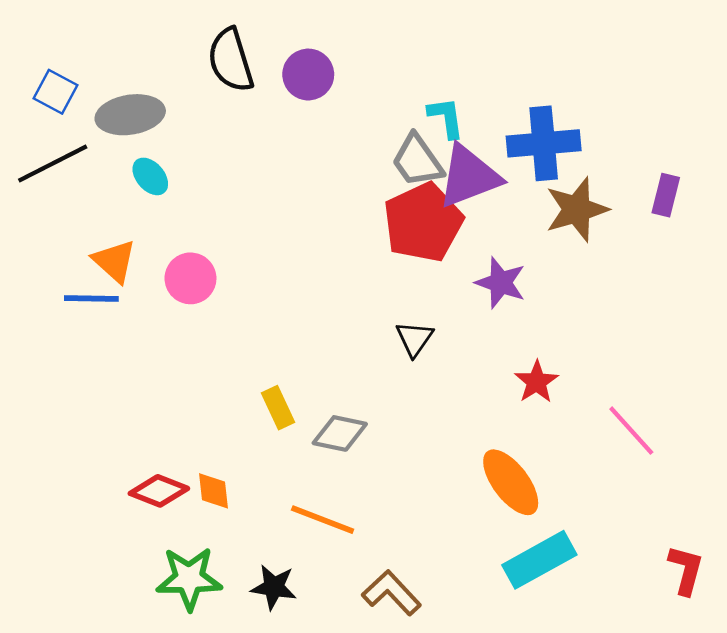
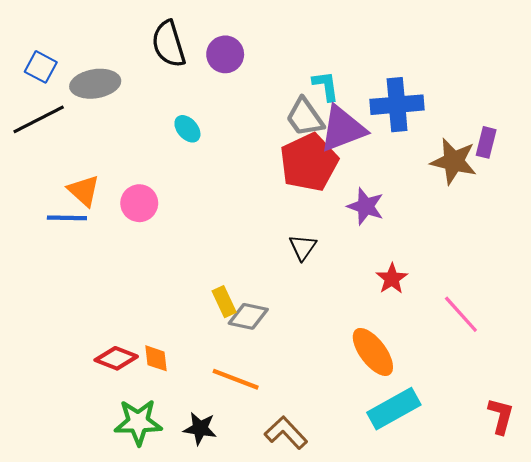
cyan ellipse: (150, 176) -> (187, 129), moved
brown star: (577, 209) -> (454, 161), moved, turned 30
yellow rectangle: (278, 408) -> (224, 302), moved

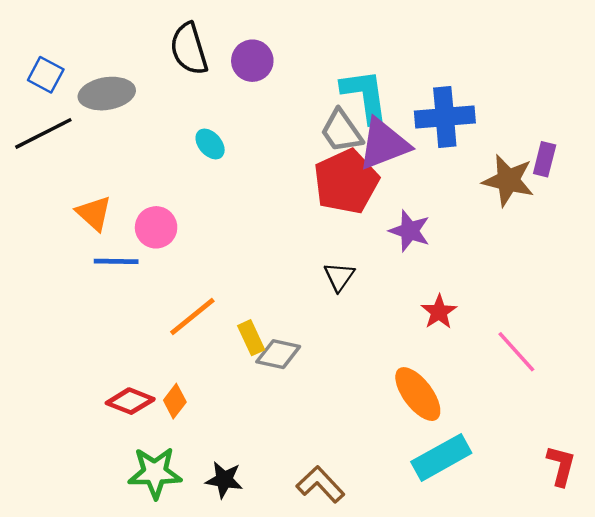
cyan L-shape: (326, 86) -> (365, 96), size x1.6
blue line: (67, 218) -> (116, 261), moved
orange diamond: (156, 358) -> (175, 401), turned 44
orange line: (236, 379) -> (192, 317), moved, turned -60

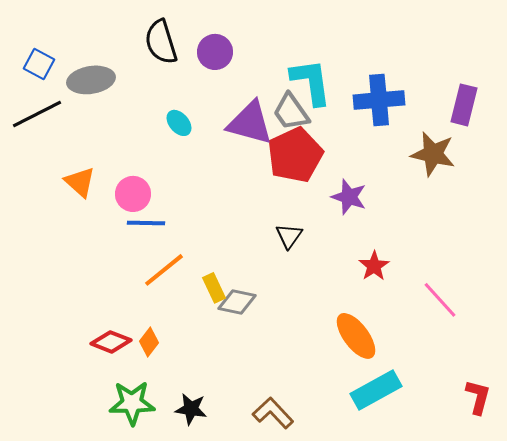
purple triangle: (384, 144) -> (250, 123), moved, turned 36
purple rectangle: (545, 159) -> (464, 105), moved, size x1.4
blue line: (116, 261) -> (146, 223), moved

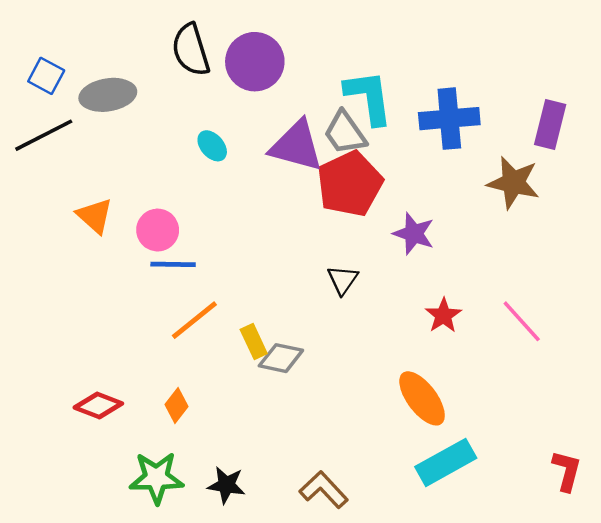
purple circle: (215, 52) -> (255, 62), size x1.4
pink line: (440, 300) -> (522, 321), moved
red diamond: (111, 342) -> (98, 406), moved

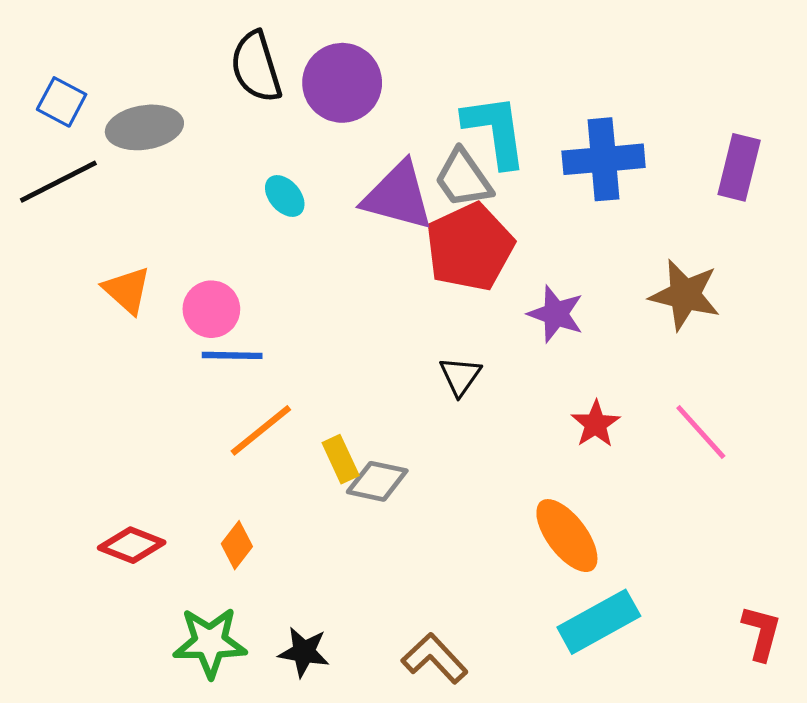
brown star: (513, 183) -> (685, 295), moved

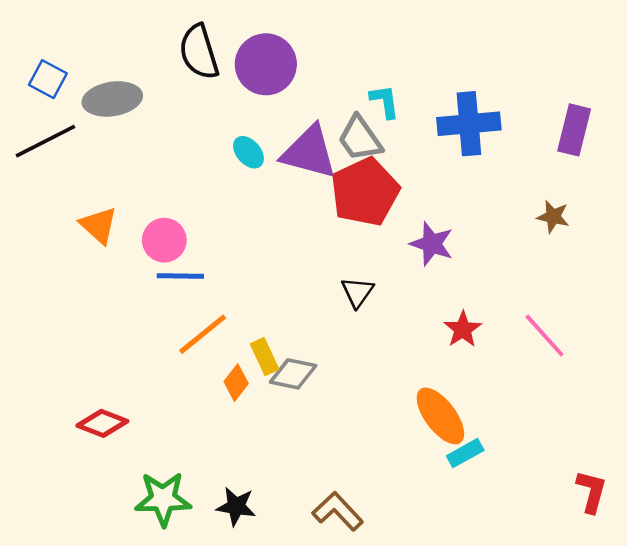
cyan L-shape: (495, 131) -> (385, 101), size x0.6
cyan ellipse: (285, 196) -> (248, 152), moved
brown star: (685, 295) -> (553, 217), moved, size x0.6
orange diamond: (237, 545) -> (236, 383), moved
cyan rectangle: (599, 622) -> (465, 453), moved, size x0.6

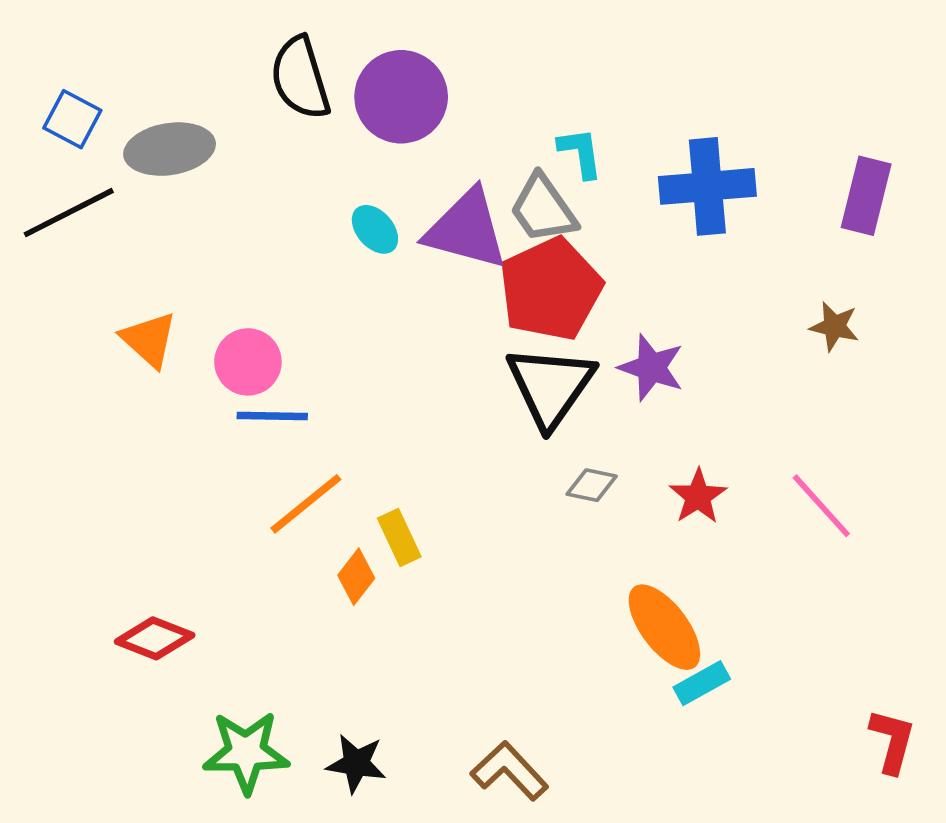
black triangle: (357, 292) -> (551, 386), moved, size x1.8
gray diamond: (293, 374) -> (592, 485), moved, size x0.7

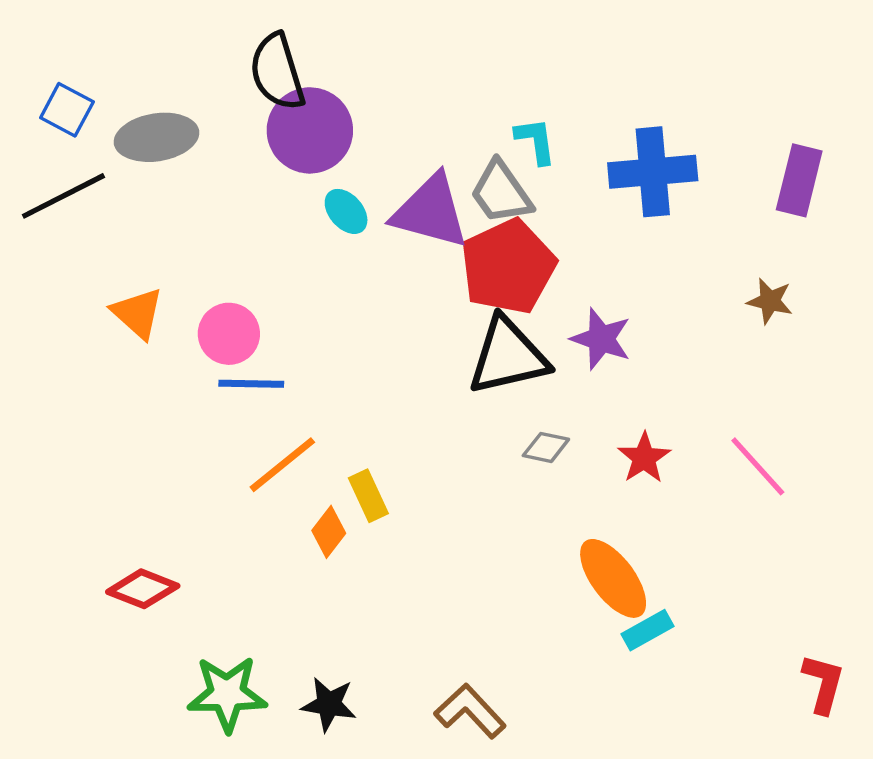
purple circle: (401, 97) -> (310, 130), moved
black triangle: (551, 386) -> (508, 356), turned 42

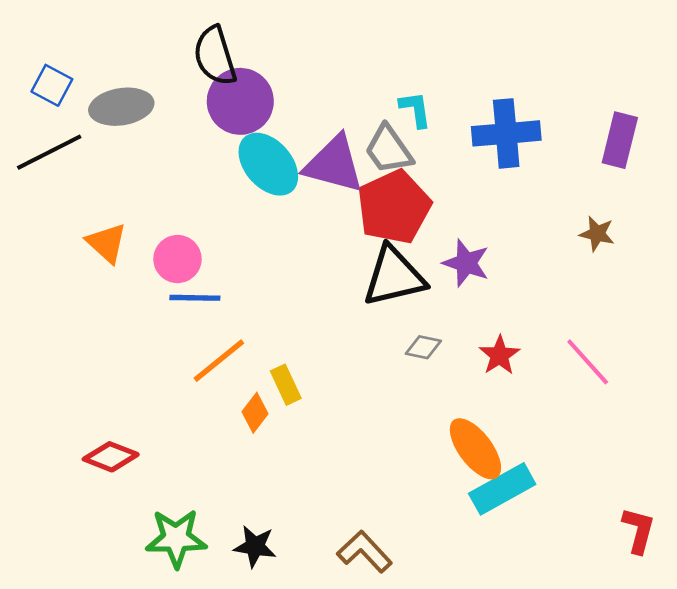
cyan ellipse: (346, 211) -> (268, 164), size x1.8
cyan rectangle: (648, 630) -> (502, 489), size x1.6

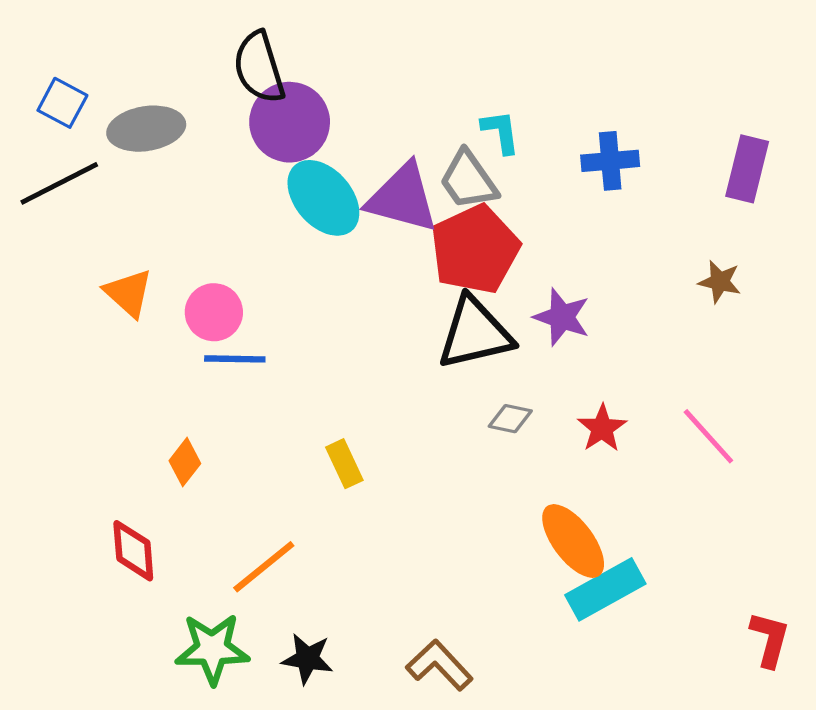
blue cross: (506, 133) -> (610, 161), size x0.7
orange line: (219, 361) -> (264, 567), moved
orange diamond: (255, 413) -> (185, 462), moved
red diamond: (111, 457) -> (133, 551), turned 64

